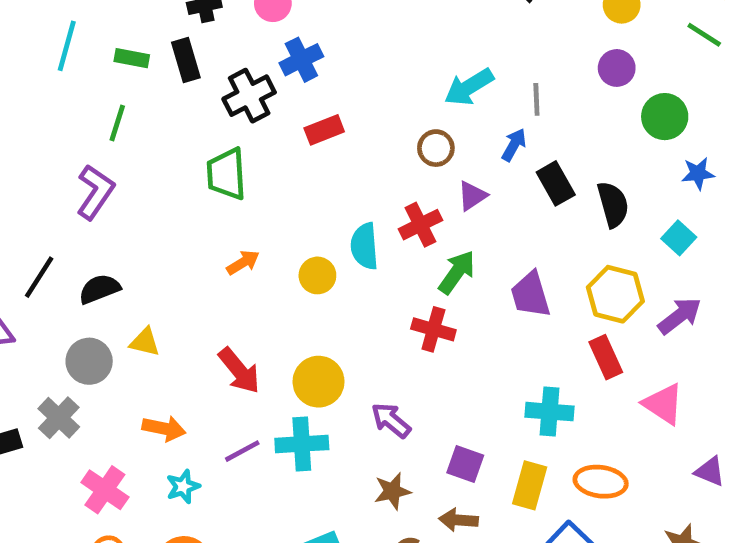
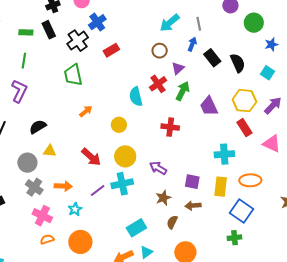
green arrow: (457, 272) -> (183, 91), moved
yellow circle: (317, 275) -> (119, 125), moved
black semicircle: (99, 289) -> (38, 127), moved
gray cross: (59, 418) -> (34, 187), moved

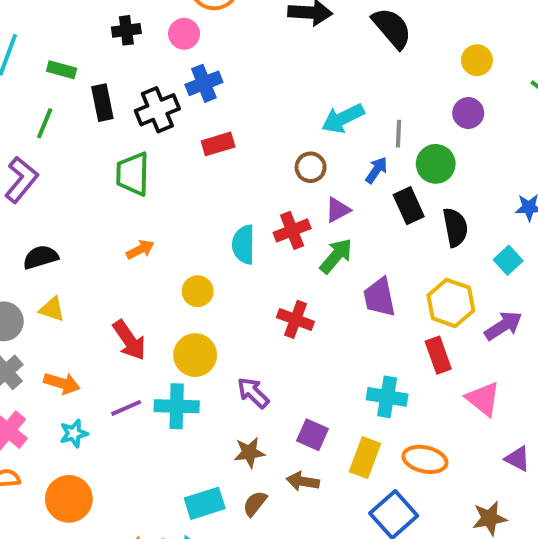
green circle: (254, 23) -> (436, 164), moved
black rectangle: (49, 30) -> (102, 103), moved
cyan rectangle: (136, 228) -> (205, 503), moved

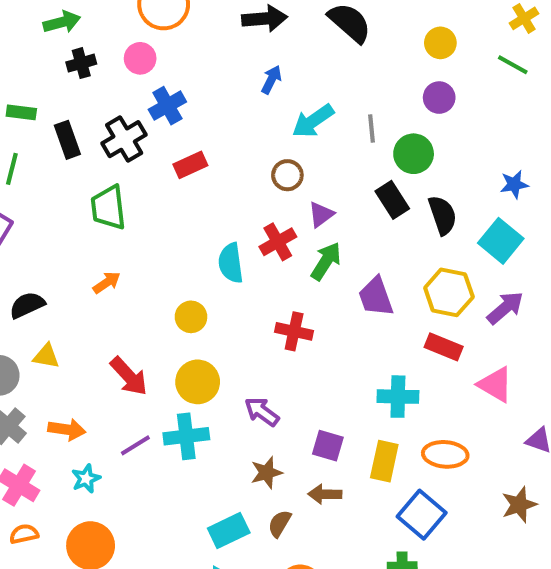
blue arrow: (376, 170) -> (271, 80), moved
orange arrow: (140, 250) -> (107, 283), moved
cyan square: (508, 260) -> (501, 241), size x1.5
red rectangle: (438, 355) -> (444, 347), turned -40

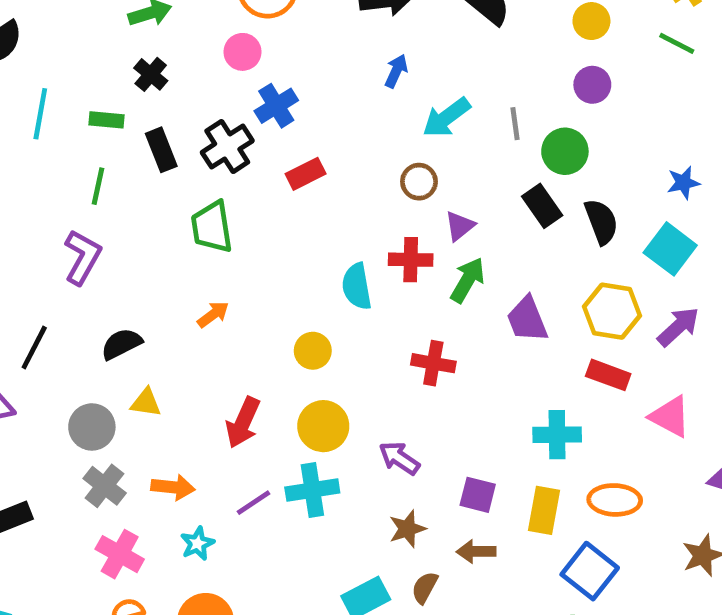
black cross: (81, 63) -> (151, 74), moved, turned -32
red cross: (278, 242) -> (411, 260), turned 33
red arrow: (129, 376) -> (243, 423), turned 69

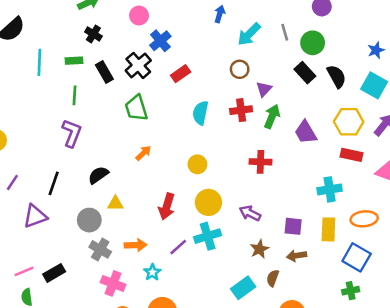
cyan semicircle: (357, 286) -> (200, 113), moved, turned 30

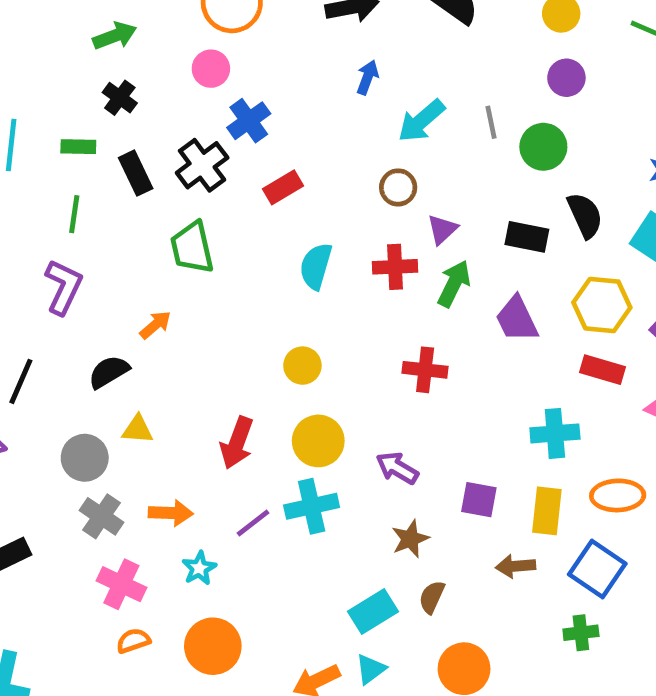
black rectangle: (305, 73) -> (527, 237), moved, turned -40
orange arrow: (143, 153) -> (155, 325), moved
brown arrow: (297, 256) -> (516, 566), moved

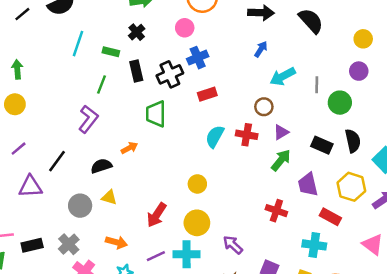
red cross: (395, 267) -> (247, 135), moved
red cross: (425, 370) -> (276, 211), moved
red rectangle: (602, 370) -> (330, 217), moved
gray cross: (101, 516) -> (69, 244), moved

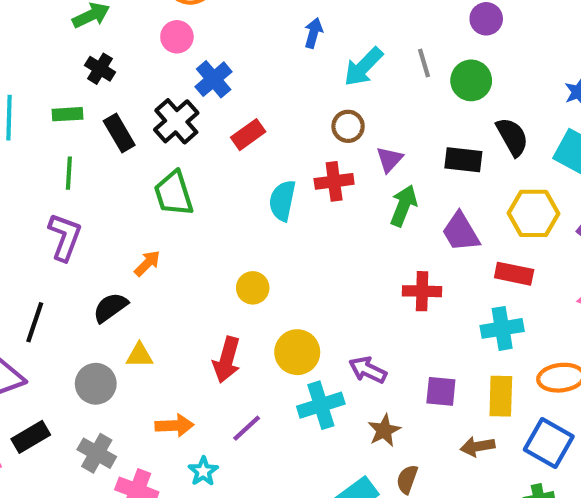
yellow circle: (197, 184) -> (253, 288), moved
black rectangle: (32, 245) -> (31, 437), moved
cyan cross: (187, 254) -> (321, 405), moved

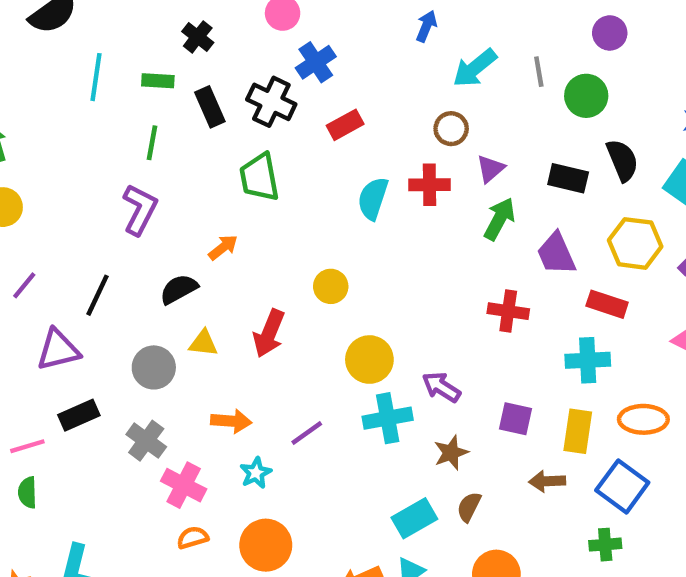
black cross: (176, 121) -> (271, 102), turned -30
red arrow: (227, 360) -> (269, 333), moved

